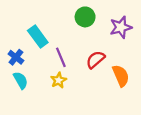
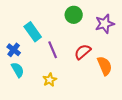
yellow star: (59, 80) -> (50, 80), moved

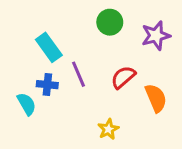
blue cross: (14, 50) -> (47, 85), moved, turned -32
yellow star: (50, 80) -> (108, 129), moved

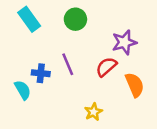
green circle: (110, 22) -> (75, 19), moved
purple star: (156, 36) -> (124, 42), moved
cyan rectangle: (49, 47) -> (29, 19), moved

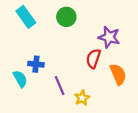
purple star: (124, 42) -> (109, 37), turned 30
purple line: (68, 64) -> (60, 86), moved
red semicircle: (106, 67) -> (93, 59), turned -30

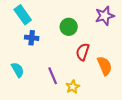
green circle: (66, 17) -> (69, 27), moved
purple star: (109, 37) -> (105, 16), moved, turned -30
blue cross: (36, 64) -> (32, 38), moved

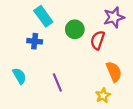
cyan rectangle: (23, 15) -> (43, 16), moved
red semicircle: (83, 52) -> (98, 40), moved
yellow star: (73, 87) -> (103, 96), moved

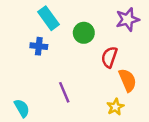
red semicircle: (98, 40) -> (109, 57), moved
cyan semicircle: (19, 76) -> (22, 108), moved

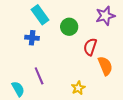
purple line: (64, 92) -> (39, 76), moved
yellow star: (115, 107) -> (78, 88), moved

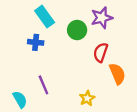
purple star: (105, 16) -> (102, 18), moved

